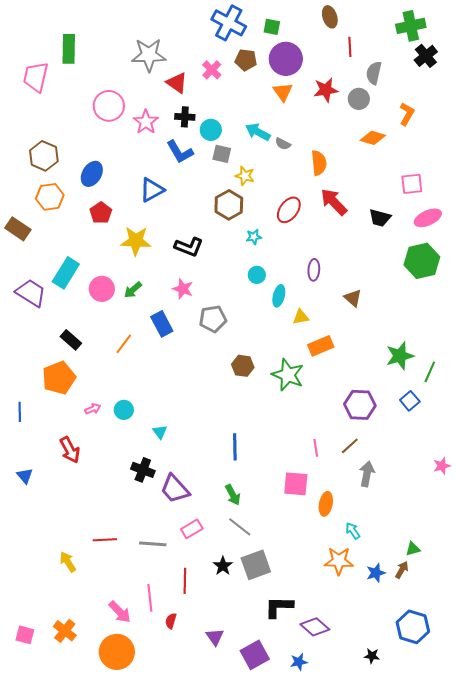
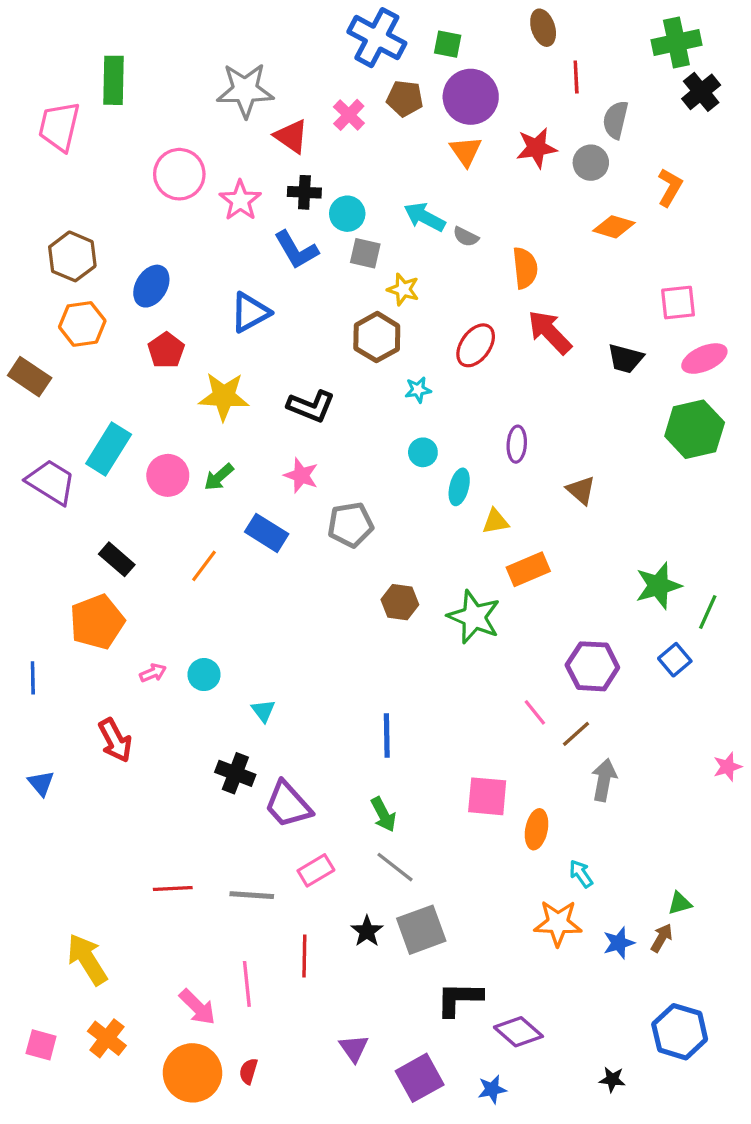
blue rectangle: (162, 324) -> (267, 533), turned -30
pink line: (316, 448) -> (535, 712), moved, turned -30
yellow arrow: (68, 562) -> (87, 959), moved, size x1.5
red semicircle: (171, 621) -> (248, 1071), moved

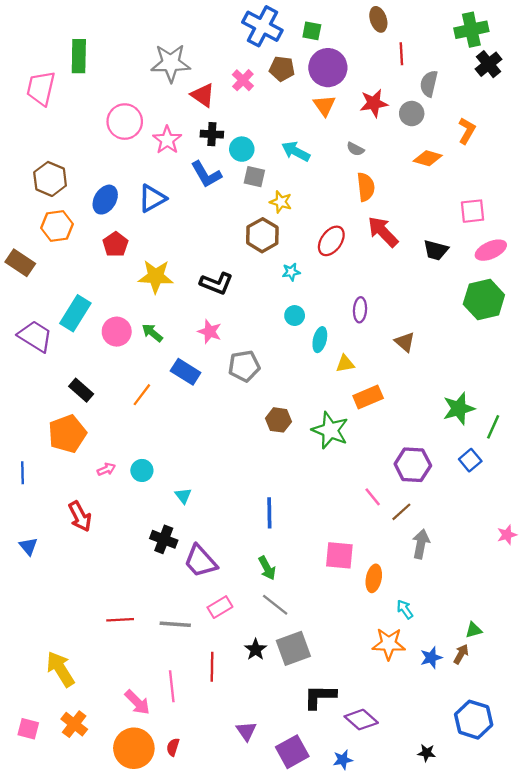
gray semicircle: (466, 237) -> (355, 149), moved
blue triangle: (250, 312) -> (152, 198), moved
green arrow: (219, 477) -> (152, 333), turned 80

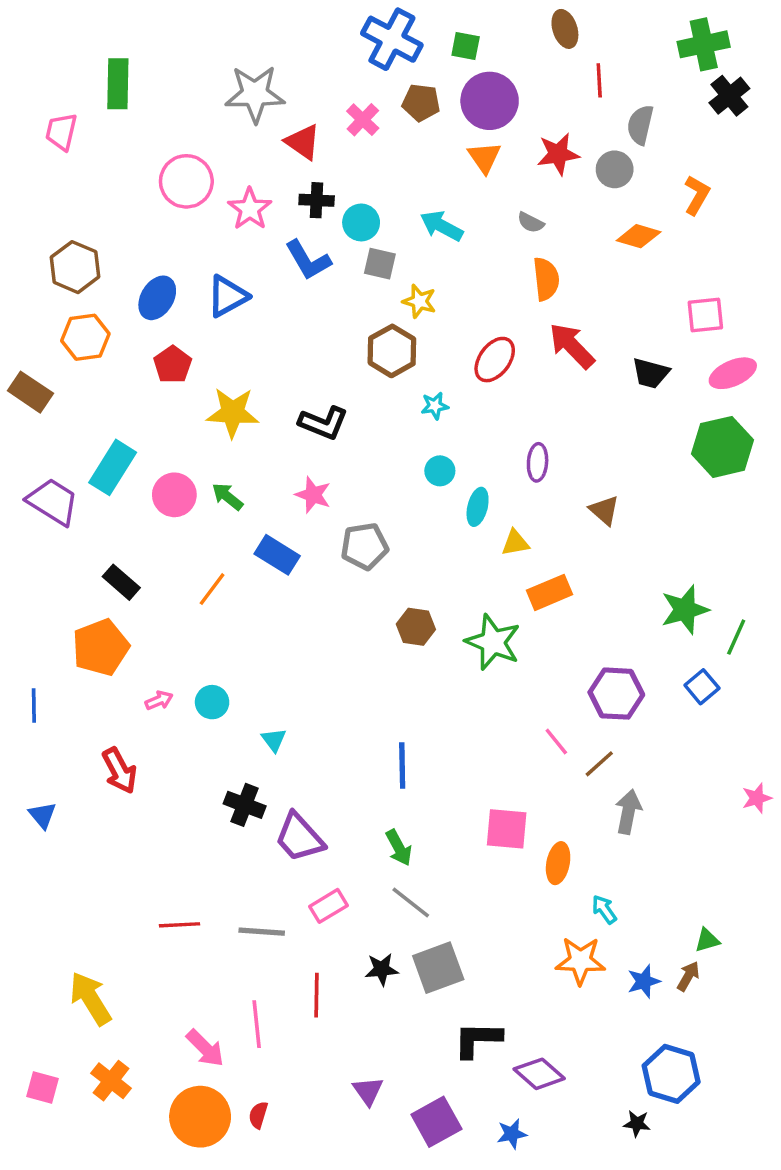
pink trapezoid: (41, 88) -> (61, 132), size x0.7
black star: (256, 650) -> (382, 969), turned 30
blue hexagon: (474, 720) -> (671, 1074), moved

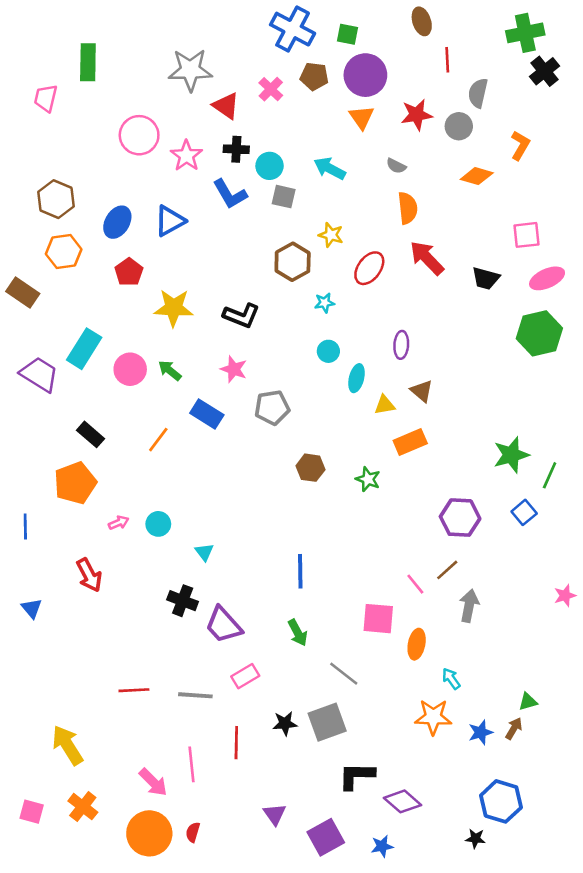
yellow star: (419, 301) -> (331, 235), moved
brown triangle: (604, 510) -> (422, 391), moved
green star: (493, 642) -> (368, 479), size x0.6
pink line: (556, 742) -> (415, 584), moved
gray line: (411, 903) -> (344, 674), moved

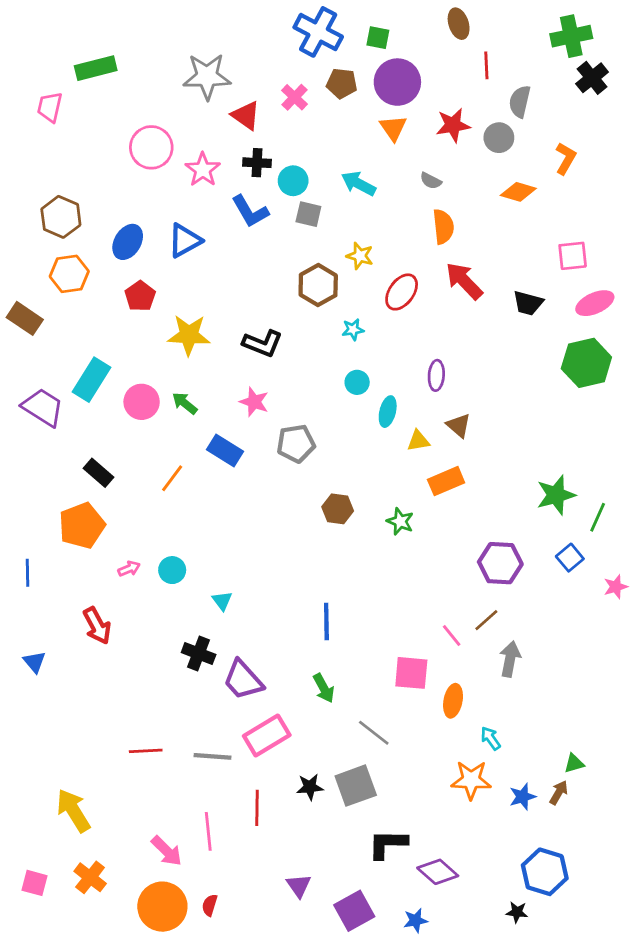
green rectangle: (88, 62) -> (96, 68), turned 75
pink star: (565, 596) -> (616, 587), moved
pink rectangle: (245, 676) -> (267, 736), size x1.5

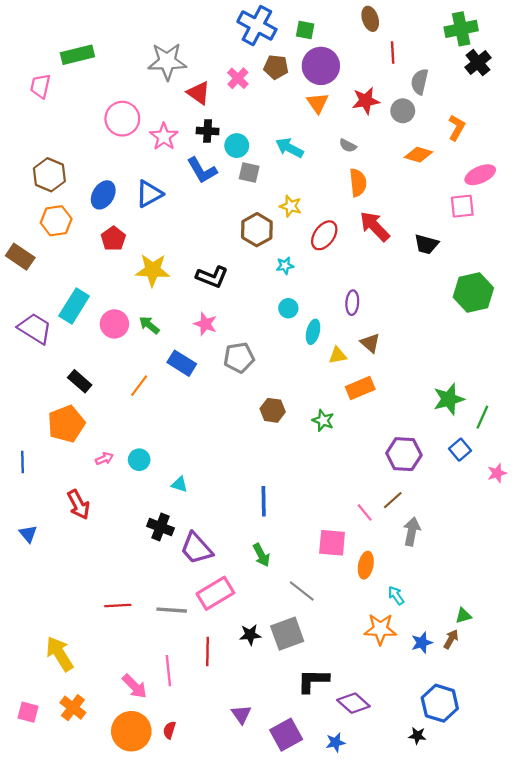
pink ellipse: (595, 303) -> (480, 175), moved
cyan triangle: (222, 601) -> (180, 484), turned -36

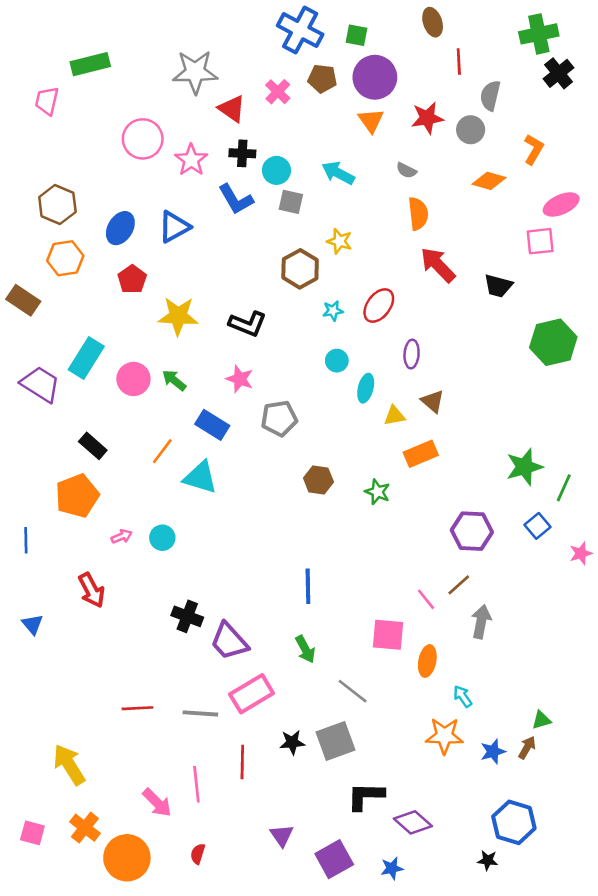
red ellipse: (324, 235) -> (379, 305), moved
cyan triangle: (180, 484) -> (200, 477), moved, size x1.8
orange circle: (131, 731) -> (127, 858), moved

